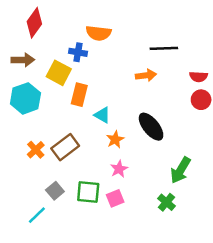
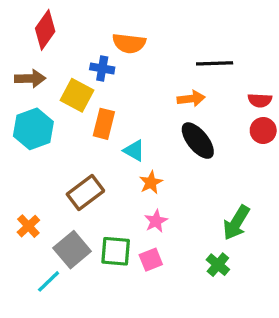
black ellipse: (151, 127) -> (198, 141), moved
orange cross: (36, 150) -> (28, 226), moved
gray square: (55, 191) -> (72, 250), size x1.5

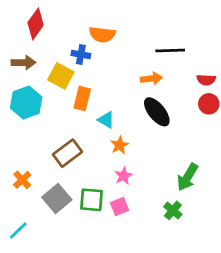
cyan line: (49, 281) -> (18, 230), moved

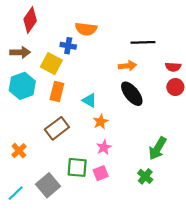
orange rectangle: (82, 99) -> (57, 91), moved
gray square: (57, 198) -> (48, 185), moved

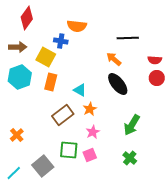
orange arrow: (127, 66) -> (114, 59), turned -133
brown rectangle: (57, 128) -> (63, 115), moved
green arrow: (158, 148) -> (132, 125), moved

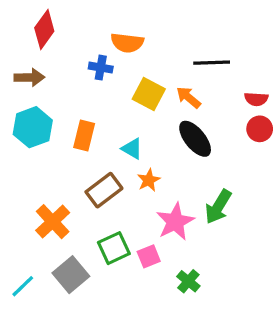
yellow square: (46, 57) -> (149, 94), moved
pink star: (93, 132) -> (175, 222), moved, size x1.6
orange cross: (17, 135) -> (53, 222), moved, size x1.5
green square: (69, 150) -> (114, 248), turned -30
green cross: (130, 158) -> (188, 281), moved

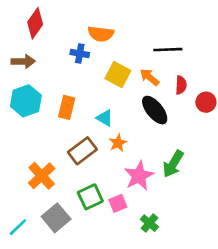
red semicircle: (256, 99) -> (181, 85), moved, turned -90

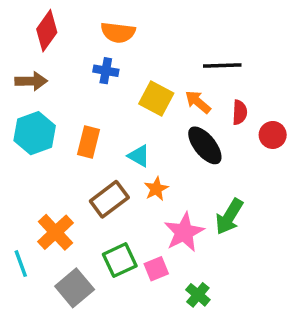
orange semicircle: (101, 34) -> (118, 32), moved
cyan line: (18, 227) -> (21, 264), moved, turned -66

